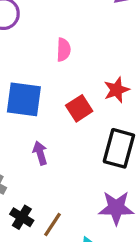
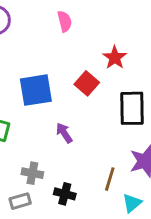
pink semicircle: (64, 50) -> (65, 21), moved
brown line: (52, 225) -> (110, 179), moved

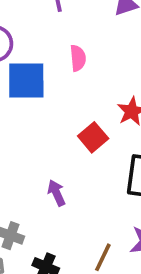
blue square: (36, 90) -> (26, 80), moved

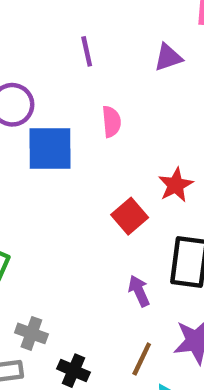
purple arrow: (56, 193) -> (139, 291), moved

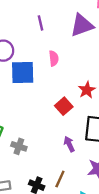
purple triangle: (168, 57) -> (82, 25), size x1.6
gray cross: (31, 333) -> (19, 146), moved
brown line: (142, 359) -> (60, 179), moved

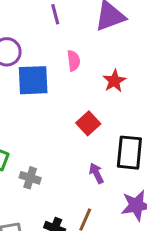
red star: (87, 90) -> (114, 81), moved

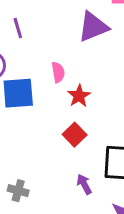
purple line: (55, 14) -> (18, 28), moved
red star: (114, 81) -> (79, 96), moved

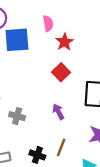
purple arrow: (84, 184) -> (58, 112), moved

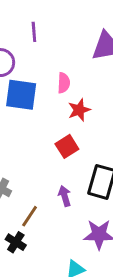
purple arrow: (58, 112) -> (65, 196), moved
brown line: (61, 147) -> (30, 216), moved

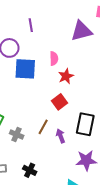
brown line: (30, 216) -> (43, 127), moved

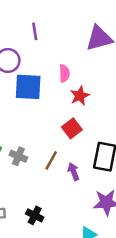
gray cross: (17, 135) -> (18, 156), moved

